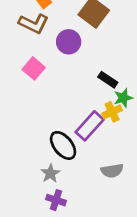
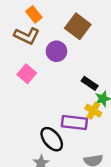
yellow cross: (112, 112) -> (93, 111), turned -35
purple rectangle: (90, 126) -> (74, 123), turned 55

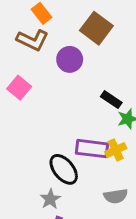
pink square: (27, 74) -> (19, 88), moved
yellow cross: (93, 111) -> (116, 150), moved, turned 35

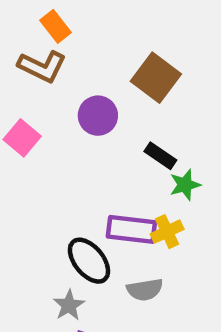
brown square: (96, 28) -> (156, 78), moved
purple circle: (70, 59) -> (98, 116), moved
gray semicircle: (116, 196) -> (145, 290), moved

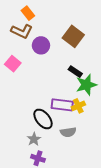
purple circle: (98, 116) -> (41, 45), moved
green star: (185, 185) -> (86, 85), size x1.5

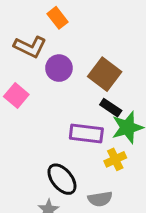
orange rectangle: (28, 13) -> (57, 18), moved
brown square: (73, 36) -> (105, 74), moved
purple rectangle: (62, 105) -> (86, 133), moved

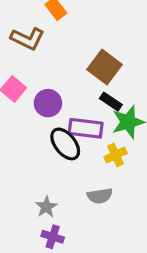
purple circle: (59, 68) -> (48, 103), moved
black ellipse: (62, 179) -> (65, 144), moved

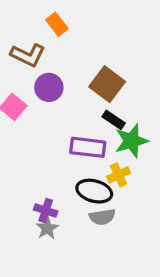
purple circle: (48, 103) -> (49, 87), moved
black ellipse: (65, 144) -> (94, 191), moved, turned -36
purple cross: (53, 237) -> (46, 210), moved

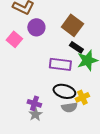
yellow cross: (119, 175) -> (82, 97), moved

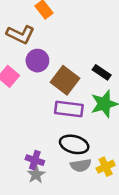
brown square: (72, 25) -> (65, 80), moved
black rectangle: (76, 47) -> (102, 72), moved
yellow cross: (82, 97) -> (106, 167), moved

